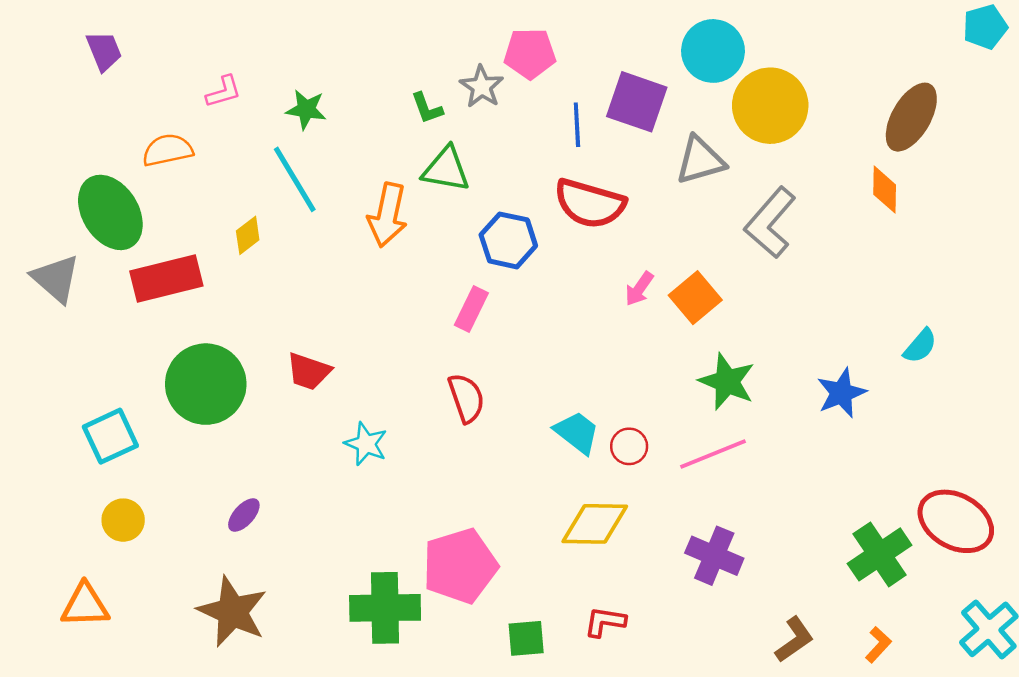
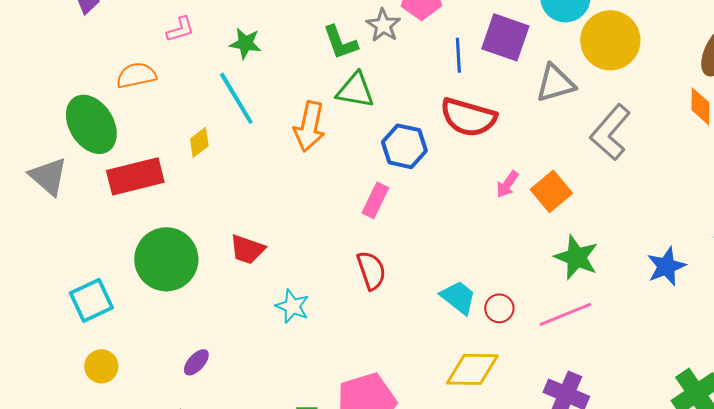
green L-shape: (427, 108) -> (340, 42), size x1.4

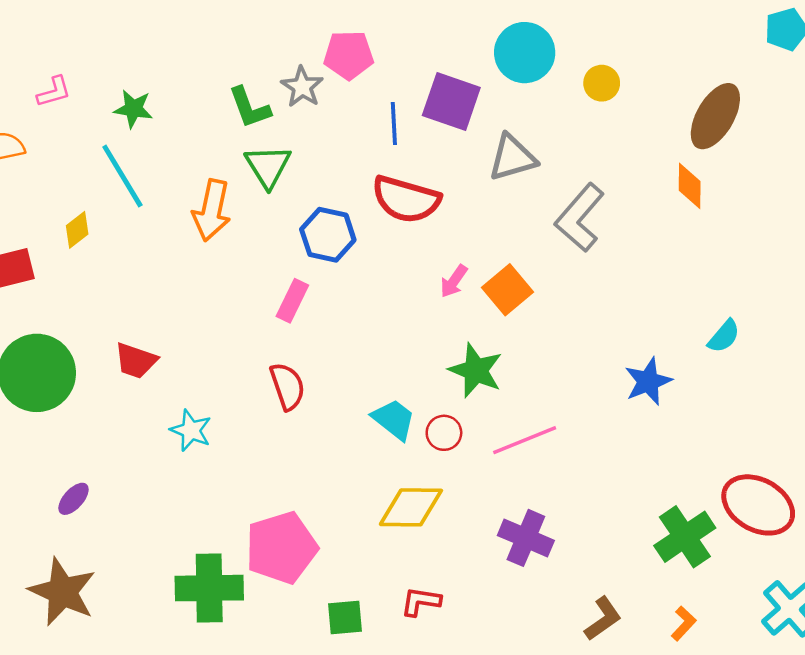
yellow circle: (610, 40) -> (602, 83), moved, size x0.5
green triangle: (355, 90) -> (268, 166), turned 48
green star: (576, 257) -> (476, 370), moved

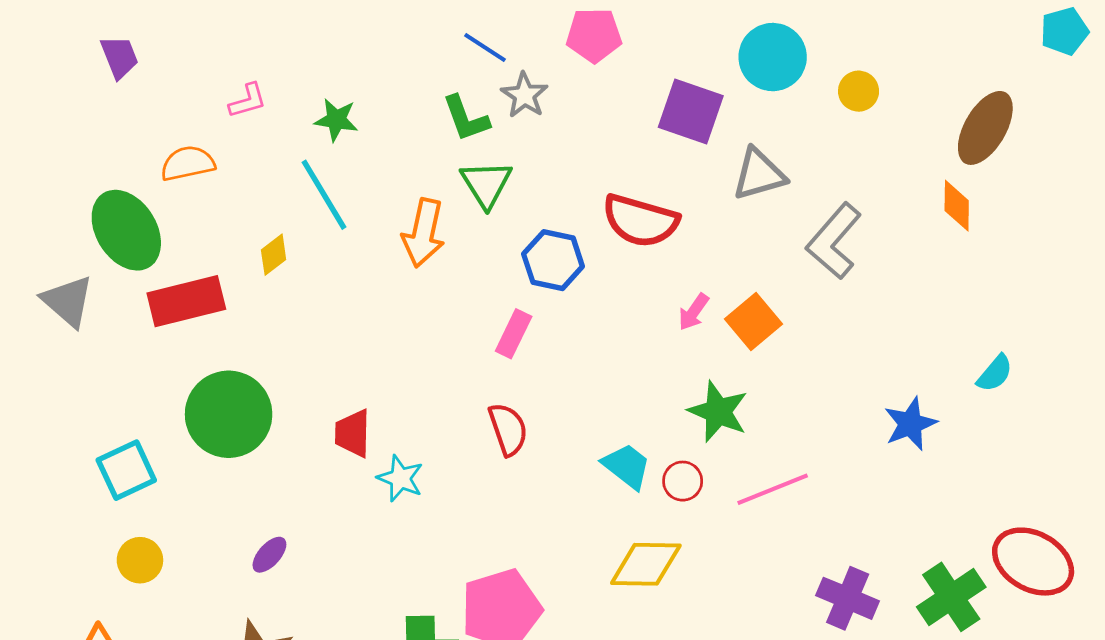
pink pentagon: (349, 55) -> (594, 35), moved
blue line: (394, 123) -> (485, 47), moved, turned -54
red trapezoid: (136, 361) -> (353, 433), moved, turned 72
purple cross: (526, 538) -> (848, 598), moved

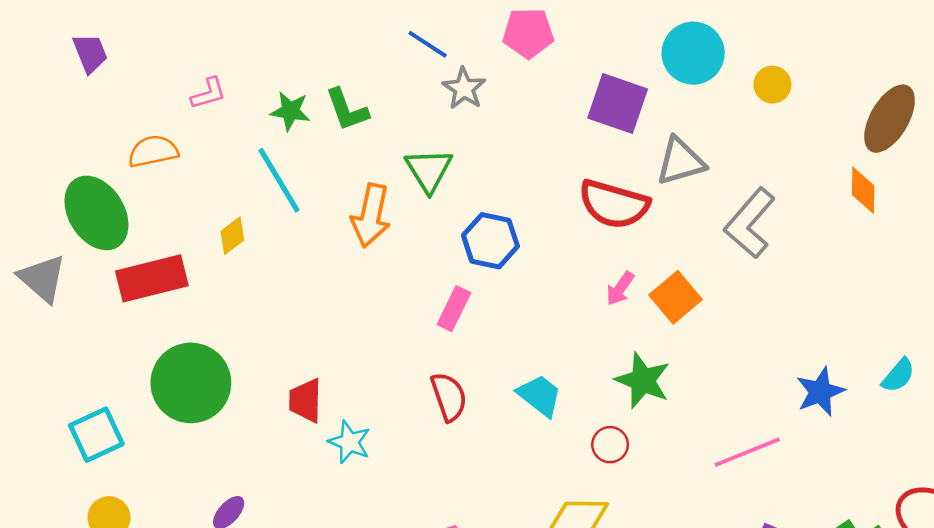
green L-shape: (466, 118) -> (347, 110), moved
red semicircle: (640, 221) -> (614, 204), moved
cyan semicircle: (995, 373) -> (898, 375), moved
cyan trapezoid: (627, 466) -> (540, 396), moved
pink line: (773, 489) -> (747, 452), moved

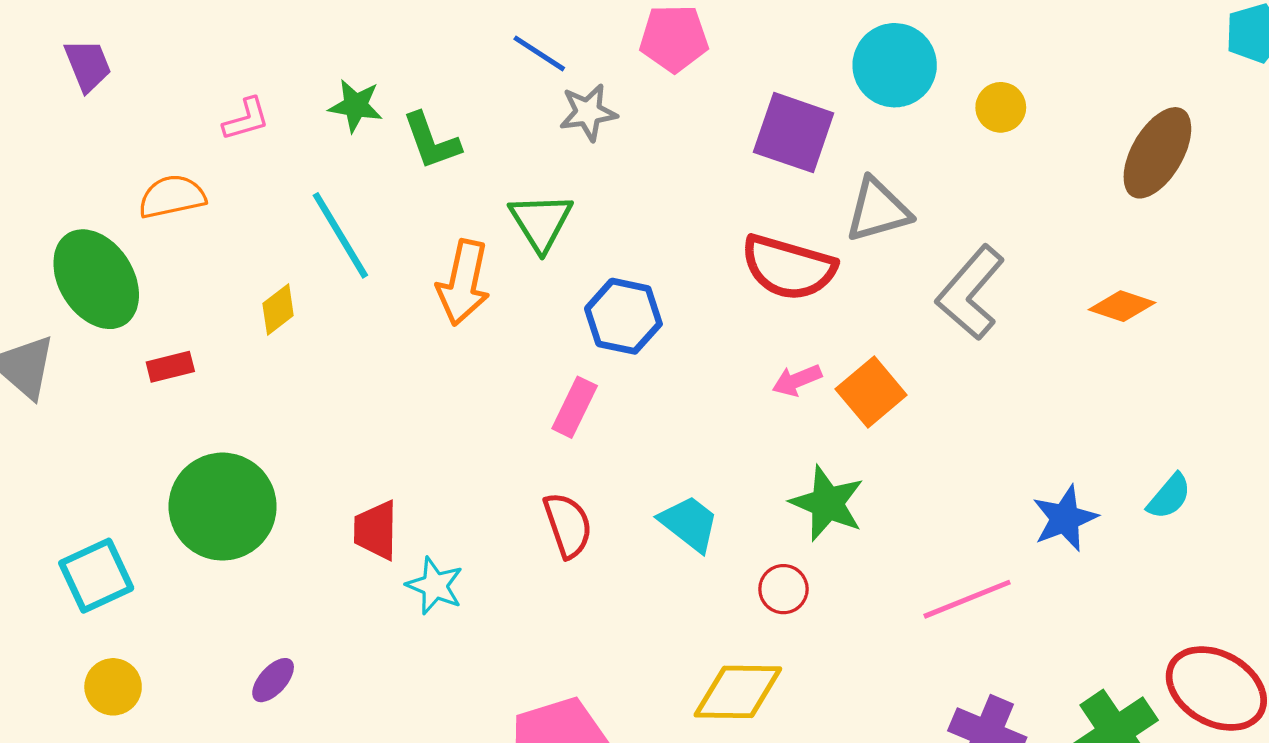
gray star: (464, 88) -> (588, 112), turned 30
green star: (290, 111) -> (356, 106), moved
orange diamond: (863, 190) -> (1122, 306), moved, turned -72
red rectangle: (152, 278) -> (170, 367), size x0.5
pink arrow: (620, 289) -> (797, 380), turned 33

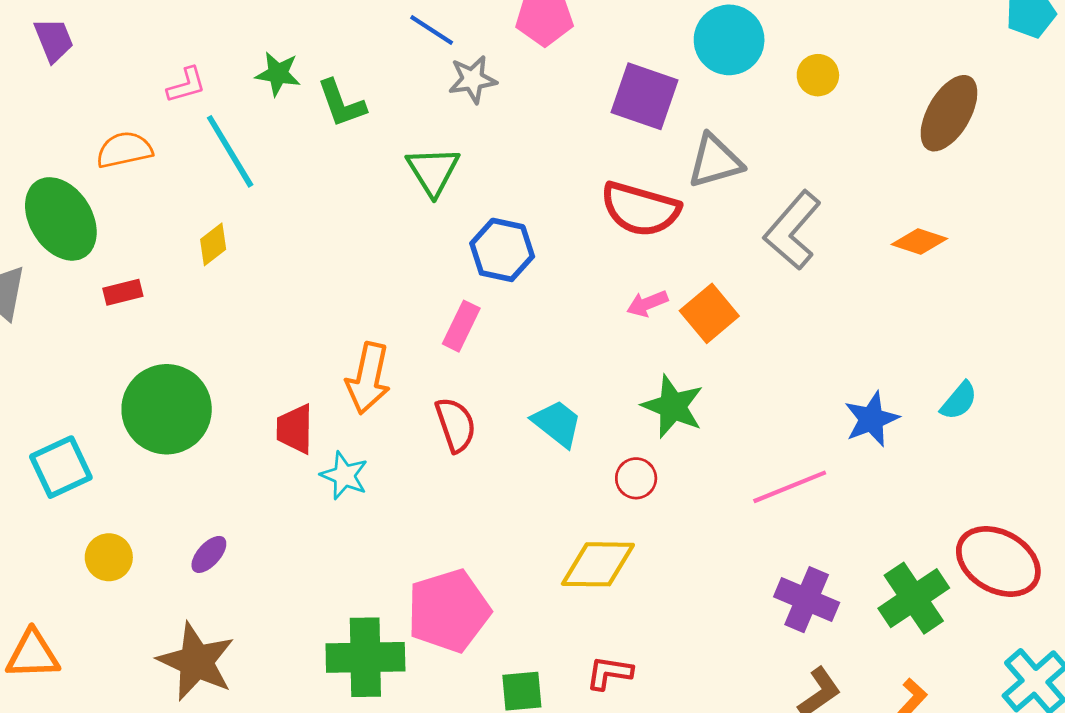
cyan line: (340, 235) -> (230, 151), moved
orange arrow: (463, 283) -> (368, 378), moved
yellow circle: (113, 687) -> (109, 557), moved

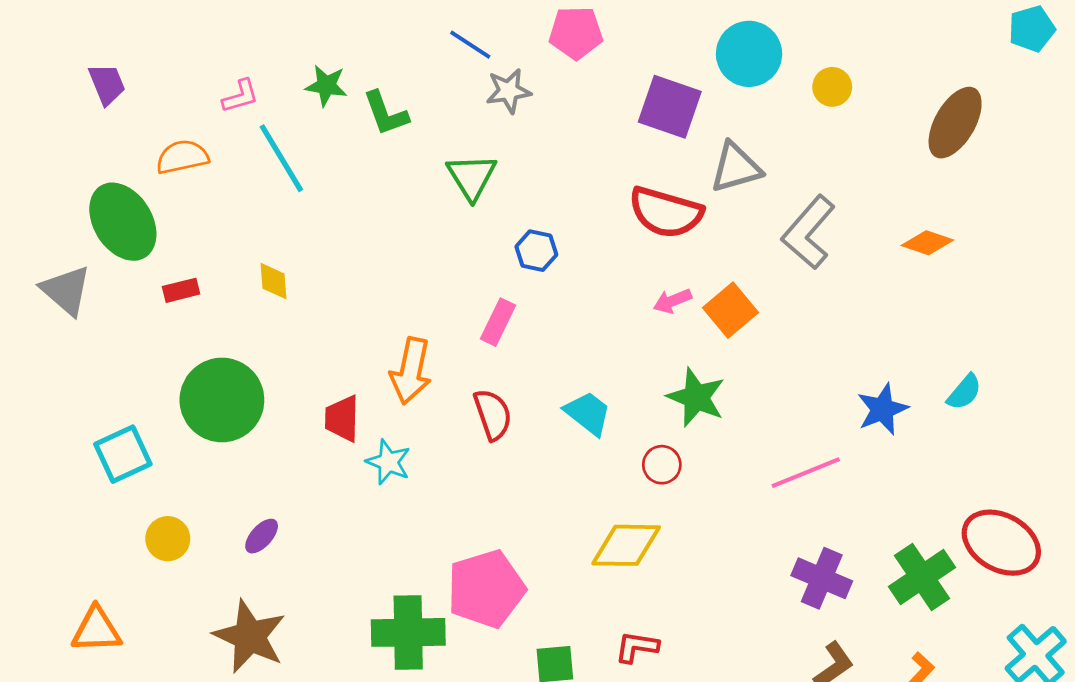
purple trapezoid: (54, 40) -> (107, 84), moved
yellow diamond: (213, 244) -> (273, 281), moved, turned -57
blue hexagon: (502, 250) -> (536, 251), size x0.7

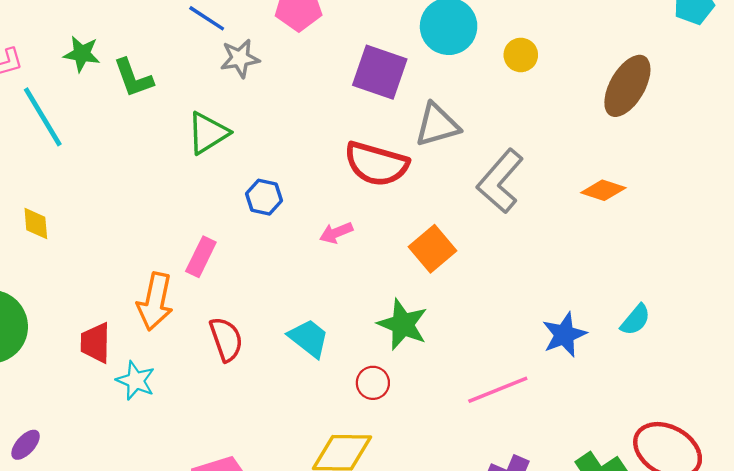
green triangle: (472, 177) -> (208, 133), turned 30
pink arrow: (672, 301) -> (336, 233), moved
pink rectangle: (498, 322) -> (201, 257), moved

